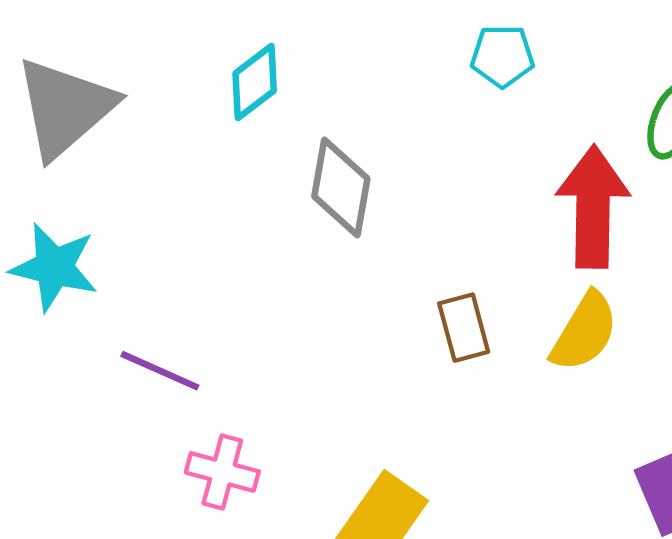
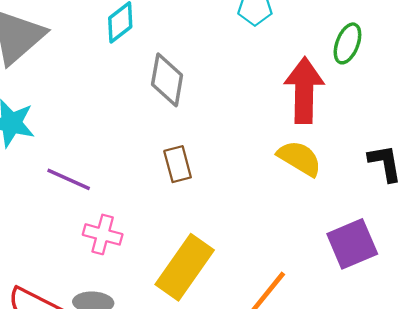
brown rectangle: (464, 328) -> (178, 164), moved
yellow semicircle: (584, 332) -> (299, 158), turned -90

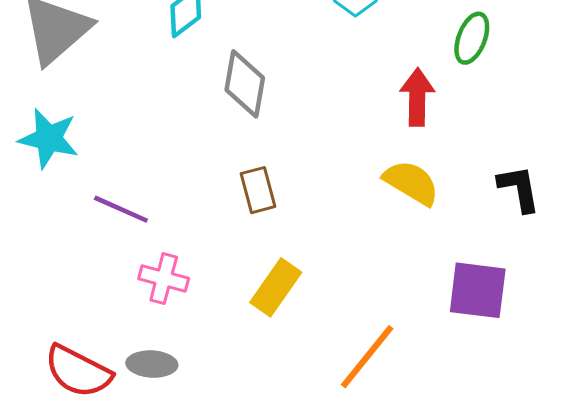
red arrow: (304, 90) -> (417, 97), size x0.7
purple square: (352, 244) -> (478, 290), turned 30
yellow rectangle: (185, 267) -> (276, 287), moved, size x0.7

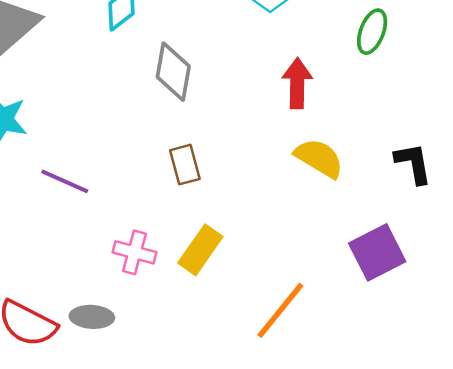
red arrow: (417, 97) -> (297, 83), moved
pink cross: (164, 279) -> (134, 252), moved
purple square: (478, 290) -> (377, 252), turned -34

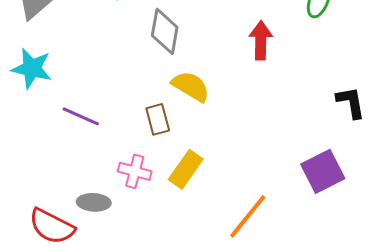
yellow semicircle: (319, 158) -> (191, 86), moved
brown rectangle: (185, 165) -> (158, 119), moved
gray ellipse: (92, 317) -> (94, 202), moved

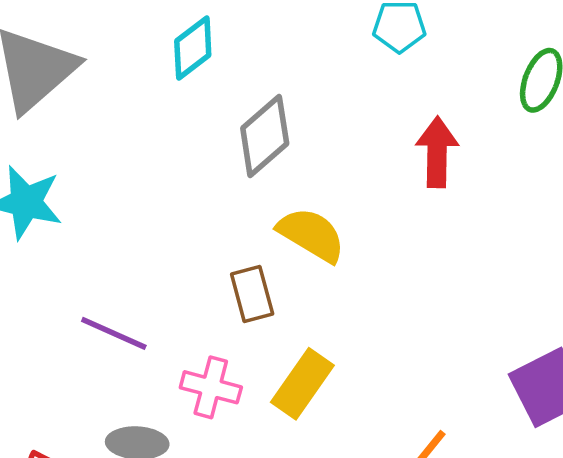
gray diamond: (165, 31) -> (265, 136), turned 39
purple line: (81, 116) -> (114, 333), moved

